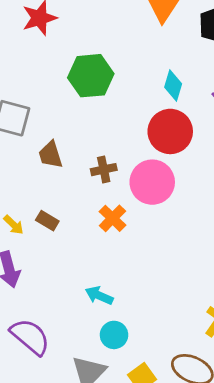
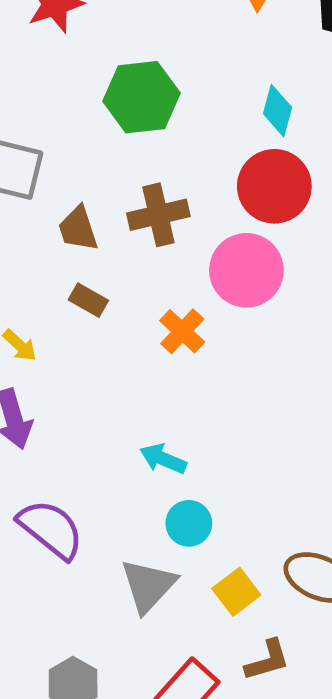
brown cross: (104, 170) -> (158, 215), moved, size x1.4
brown rectangle: (47, 221) -> (88, 300), moved

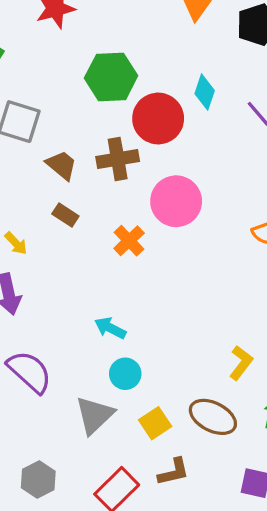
red circle: (274, 186) -> (158, 119), moved
brown trapezoid: (78, 229) -> (61, 165), turned 144

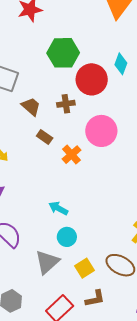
brown cross: (118, 159) -> (66, 104), size x0.7
brown rectangle: (65, 215) -> (45, 137), moved

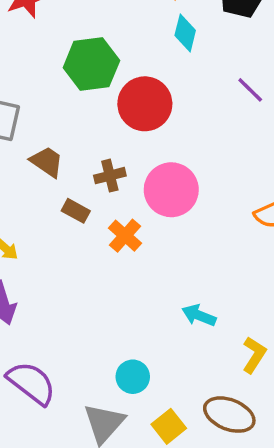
cyan diamond: (121, 64) -> (185, 33), moved
brown cross: (66, 104) -> (110, 176), moved
cyan arrow: (58, 208) -> (199, 315), moved

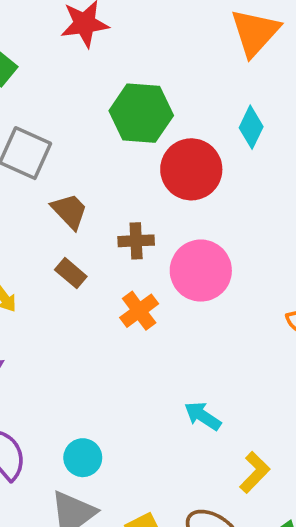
cyan diamond: (185, 33) -> (251, 127), moved
brown rectangle: (76, 211) -> (71, 273), moved
cyan circle: (133, 377) -> (83, 458), moved

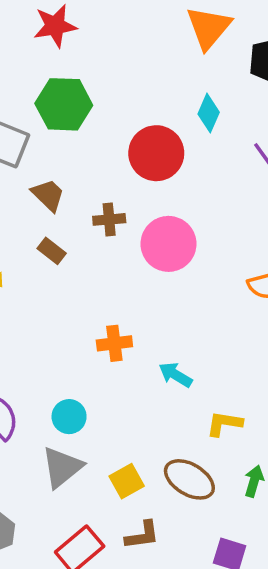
green hexagon: (141, 113) -> (64, 104), moved
orange cross: (139, 311) -> (114, 343), moved, turned 32
yellow L-shape: (255, 472) -> (224, 424), turned -123

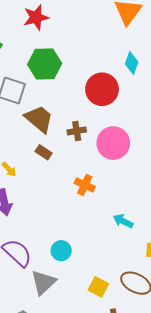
brown trapezoid: (48, 195) -> (39, 119), size x1.4
orange cross: (114, 343) -> (85, 185), moved, turned 36
gray triangle: (62, 467) -> (43, 282), moved
yellow square: (127, 481) -> (98, 287), turned -30

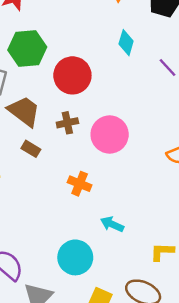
red circle: (102, 89) -> (72, 75), moved
cyan arrow: (123, 221) -> (112, 224), moved
cyan circle: (61, 251) -> (75, 257), moved, size x1.5

